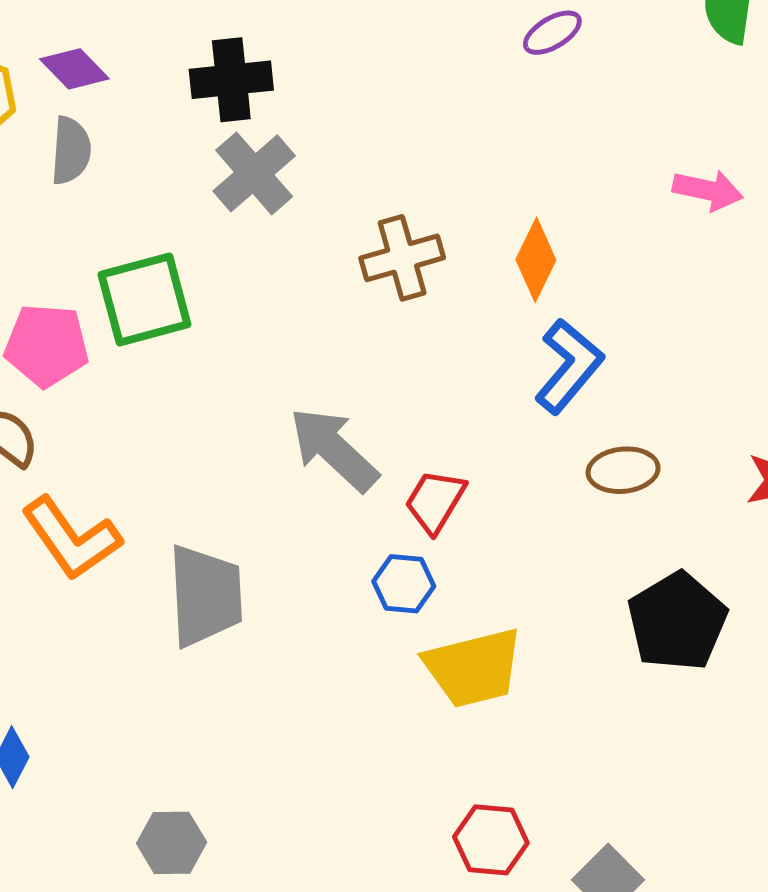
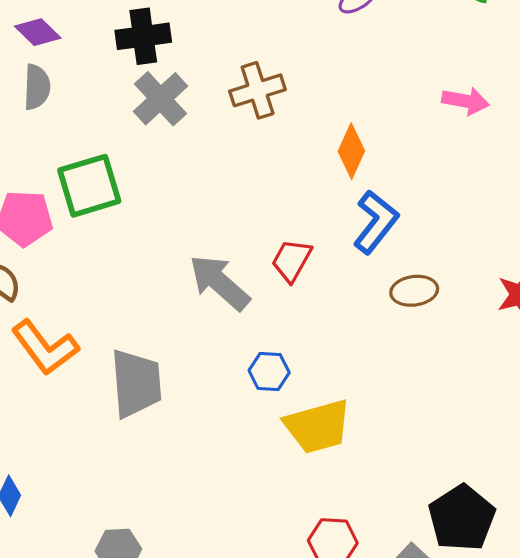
brown cross: (402, 258) -> (258, 90), moved
red trapezoid: (435, 501) -> (292, 260), moved
black pentagon: (677, 621) -> (462, 518), moved

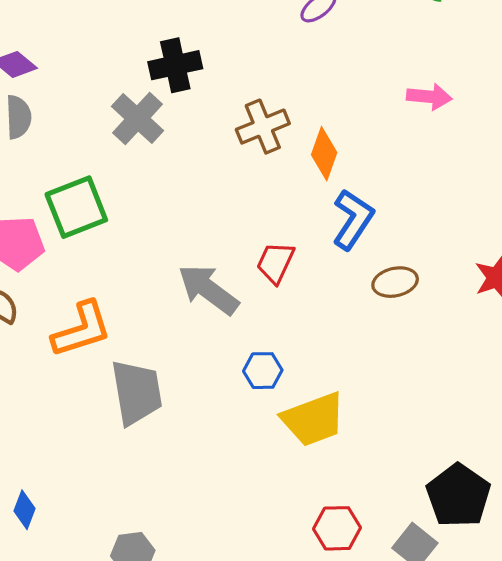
black cross: (143, 36) -> (175, 65), moved
brown cross: (258, 90) -> (263, 127), moved
orange L-shape: (45, 348) -> (82, 329), moved, turned -66

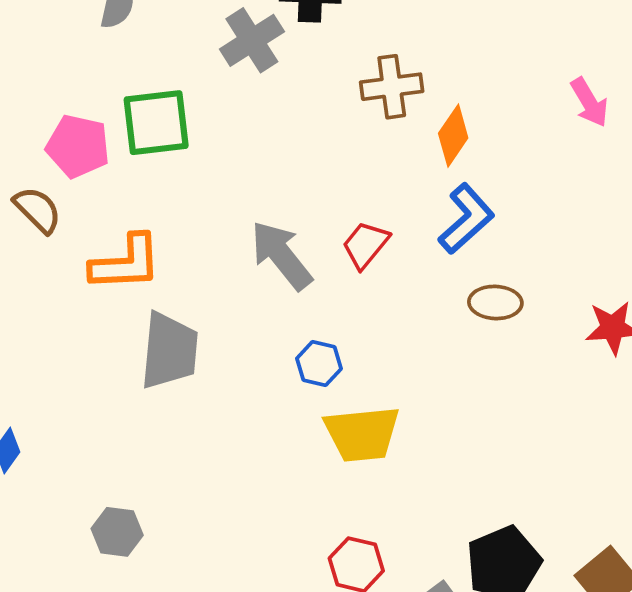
pink arrow: (429, 97) -> (589, 102), turned 39

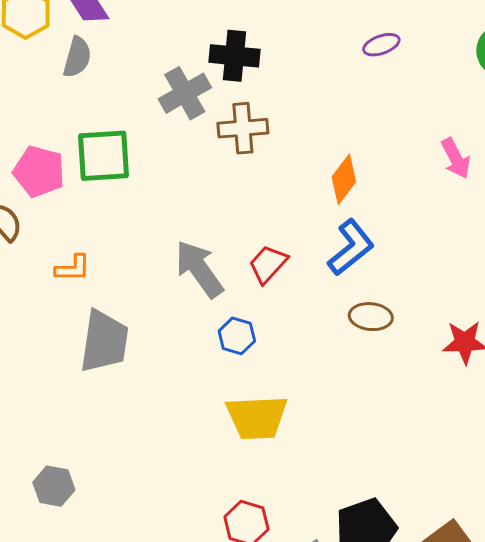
brown cross: (392, 87) -> (243, 128), moved
orange L-shape: (126, 263) -> (73, 268), size x0.6
blue hexagon: (319, 364) -> (237, 336), moved

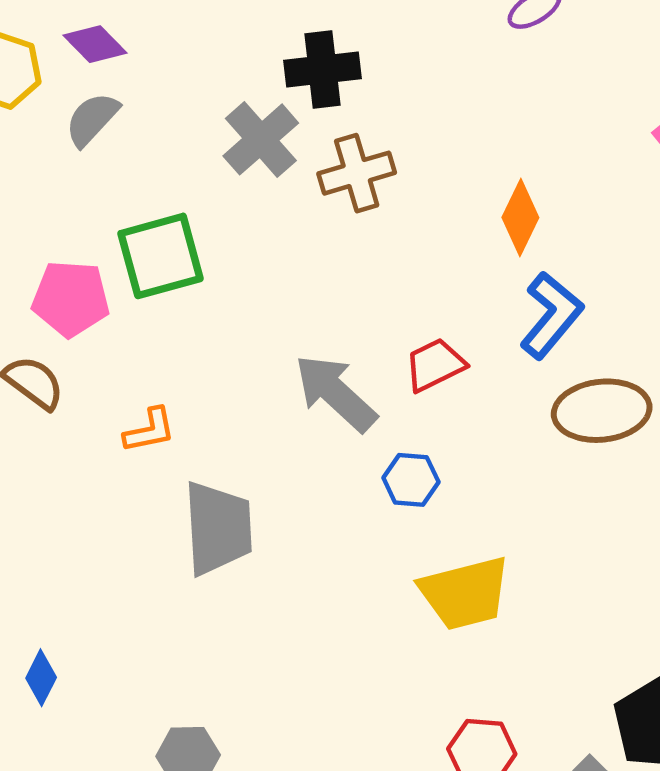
gray semicircle: (77, 57) -> (92, 119), turned -141
red trapezoid: (268, 264) -> (435, 365), turned 33
brown ellipse: (371, 317) -> (602, 411), size x1.5

